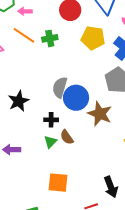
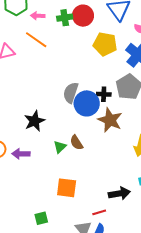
green cross: (50, 38) -> (65, 18), moved
black star: (19, 101) -> (35, 121), moved
black cross: (51, 120) -> (104, 94), moved
black arrow: (111, 187) -> (119, 193), turned -80

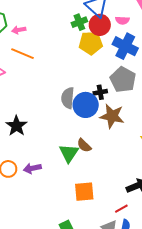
red circle: (83, 16) -> (100, 25), moved
green cross: (65, 18) -> (79, 22), moved
black star: (35, 121) -> (16, 126), moved
green triangle: (60, 147) -> (69, 153), size x1.5

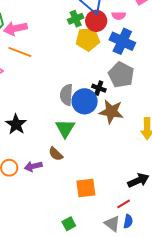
pink arrow: (19, 30) -> (15, 28), size x1.6
black cross: (100, 92) -> (99, 88), turned 32
brown semicircle: (84, 145) -> (56, 154), moved
green triangle: (69, 153) -> (65, 128), moved

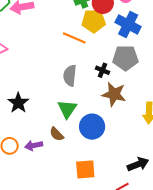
orange line: (20, 52) -> (74, 38), moved
gray pentagon: (121, 75) -> (125, 58), turned -30
blue circle: (85, 101) -> (92, 127), moved

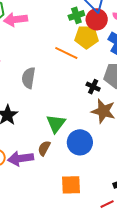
gray semicircle: (70, 76) -> (29, 78), moved
brown semicircle: (57, 134) -> (44, 148), turned 70
purple arrow: (34, 145) -> (21, 158), size x1.4

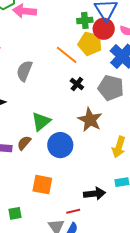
black cross: (93, 87) -> (77, 84), moved

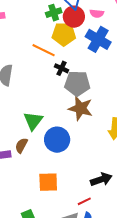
black cross: (77, 84) -> (61, 68), moved
gray pentagon: (111, 88) -> (77, 83), moved

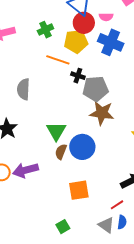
green cross: (54, 13) -> (45, 30), moved
brown semicircle: (21, 145) -> (61, 152), moved

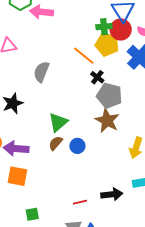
green cross: (45, 30) -> (104, 27), moved
blue circle: (82, 147) -> (77, 146), size x0.6
orange square: (79, 190) -> (17, 176), moved
red line: (117, 205) -> (80, 202), moved

